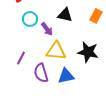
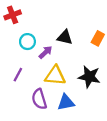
purple arrow: (47, 29) -> (46, 52), turned -96
purple line: (21, 58) -> (18, 75), moved

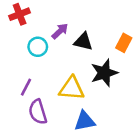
purple arrow: (46, 52) -> (60, 31), moved
black star: (89, 77) -> (104, 73), moved, turned -30
purple semicircle: (39, 99) -> (38, 112), moved

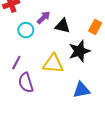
blue triangle: (85, 121) -> (81, 90), moved

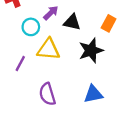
yellow triangle: (53, 64) -> (48, 49), moved
purple semicircle: (26, 83) -> (47, 94), moved

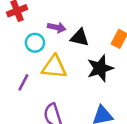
purple arrow: (51, 13) -> (57, 27), turned 56

